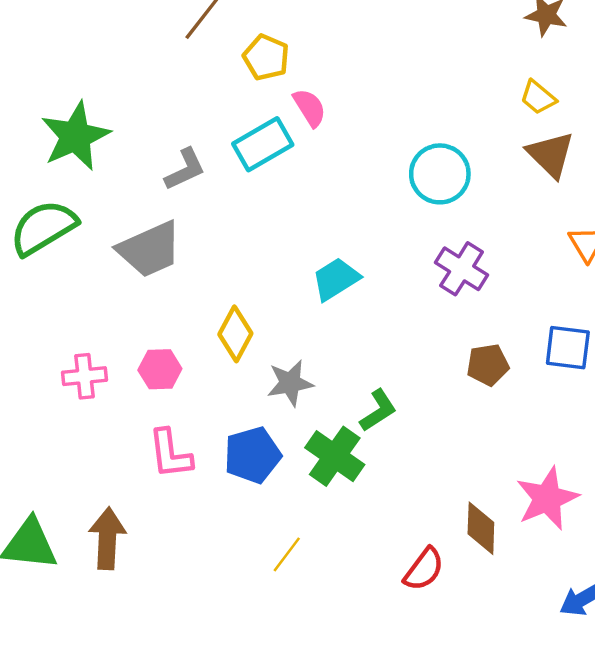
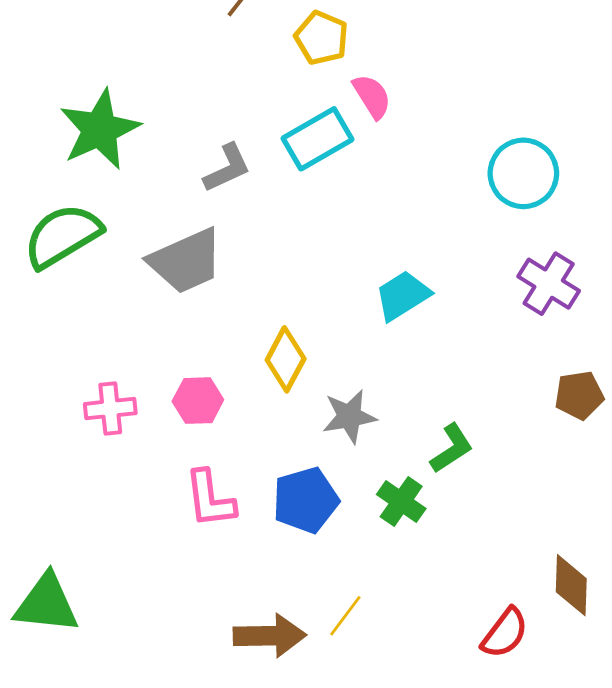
green cross: (335, 456) -> (401, 501), size x0.7
brown arrow: (107, 538) -> (270, 636), moved, turned 86

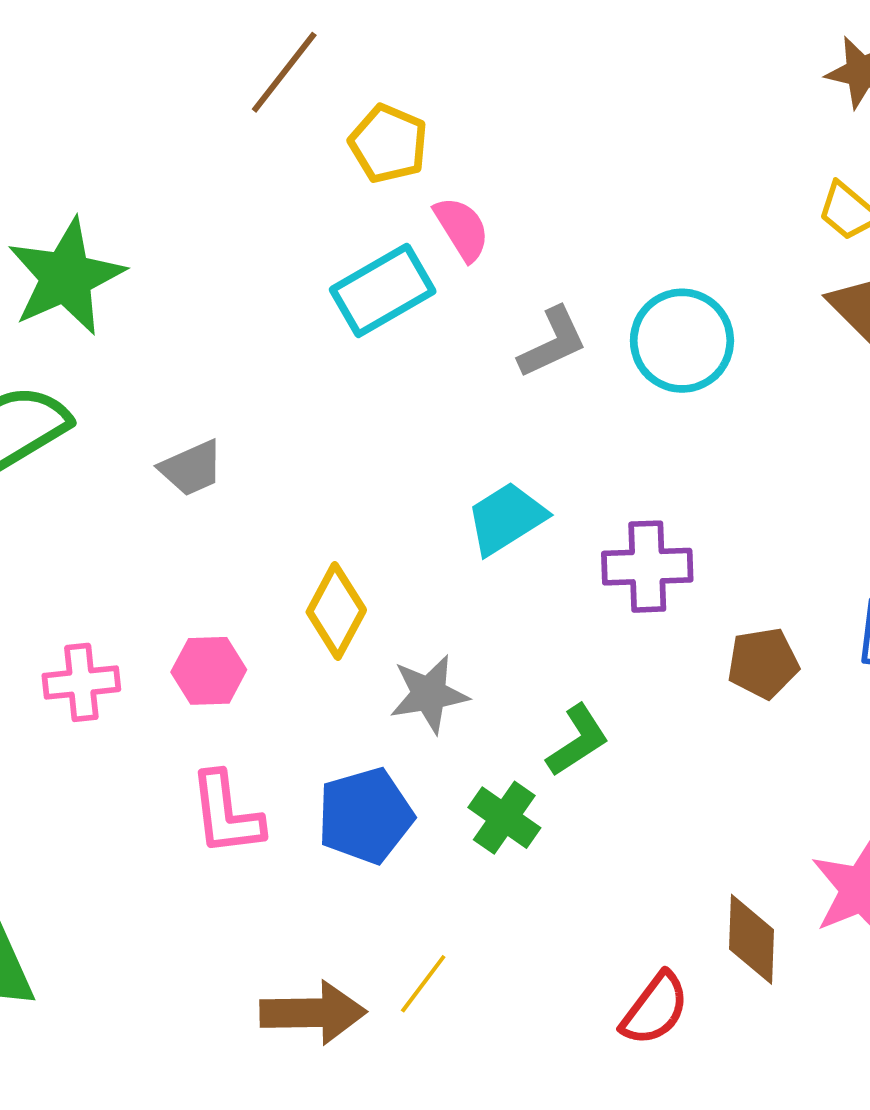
gray L-shape: (227, 168) -> (553, 343), moved
gray trapezoid: (186, 261) -> (191, 468), size x0.6
purple cross: (549, 284) -> (647, 567), moved, turned -34

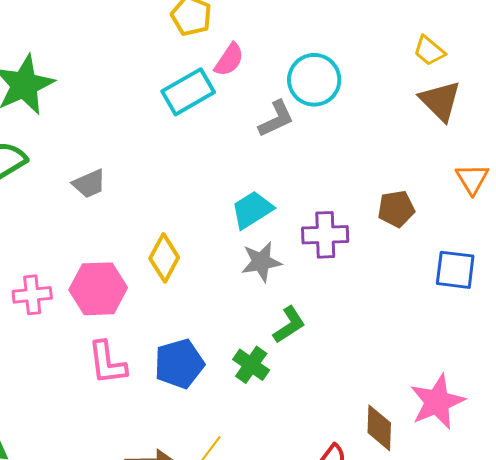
pink semicircle: (462, 229) -> (229, 60), turned 66
cyan circle: (682, 341) -> (314, 80), moved
brown pentagon: (763, 663) -> (396, 209), moved
pink hexagon: (209, 671) -> (98, 289), size x1.5
gray star: (429, 694) -> (261, 262), moved

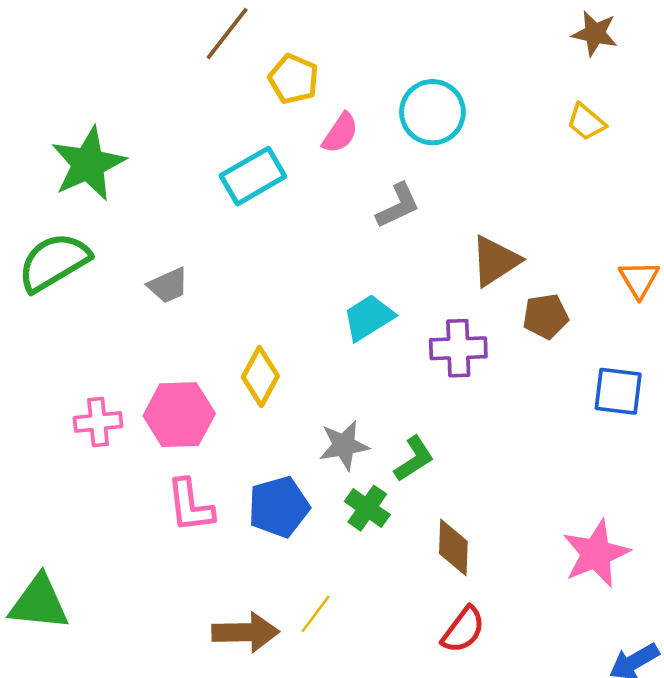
cyan circle: (314, 80) -> (432, 112), moved
cyan rectangle: (188, 92) -> (253, 176), moved
brown triangle: (440, 101) -> (495, 261), moved, turned 42
gray star: (261, 262) -> (344, 445), moved
brown diamond: (379, 428) -> (453, 547), moved

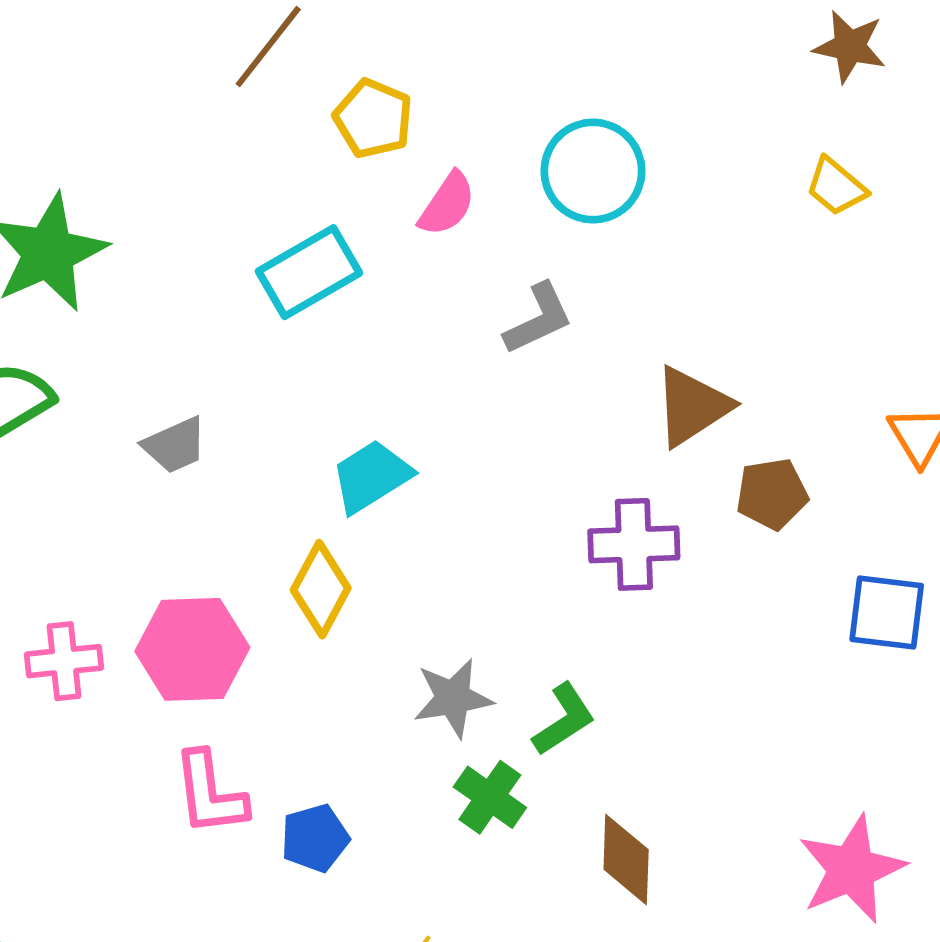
cyan trapezoid: (369, 317) -> (371, 476), moved
blue pentagon: (279, 507) -> (315, 838), moved, size x0.7

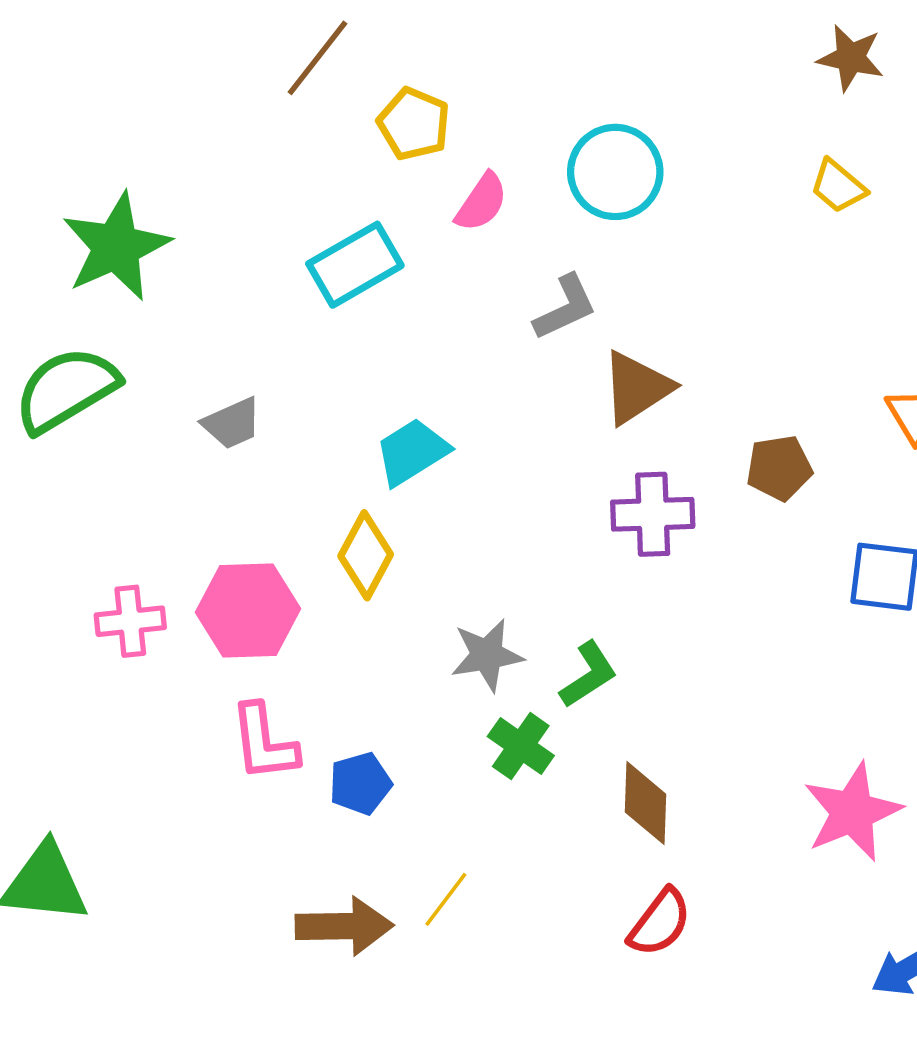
brown triangle: (692, 406) -> (637, 388), moved

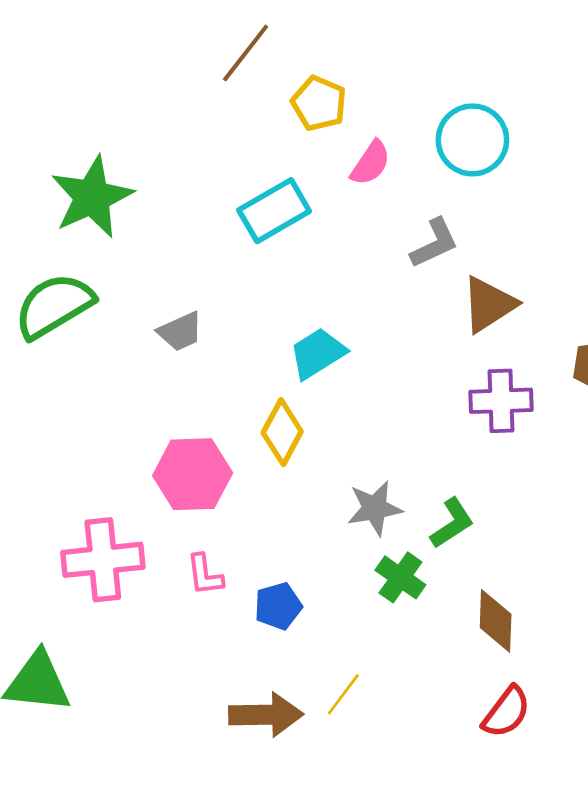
pink cross: (130, 621) -> (103, 560), moved, size x1.5
pink L-shape: (264, 742) -> (205, 575), size x0.7

